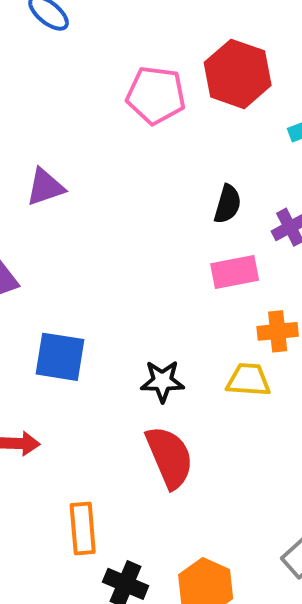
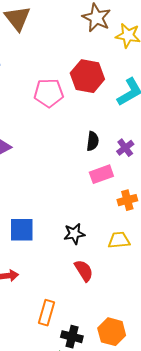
yellow trapezoid: (248, 380) -> (119, 240), moved
red semicircle: (170, 457) -> (84, 271), size x0.7
orange rectangle: (83, 529) -> (46, 313), turned 30

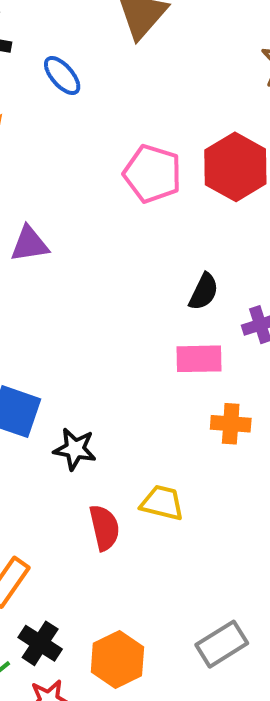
black star: (74, 234) -> (75, 449), moved
yellow trapezoid: (119, 240) -> (162, 503), moved

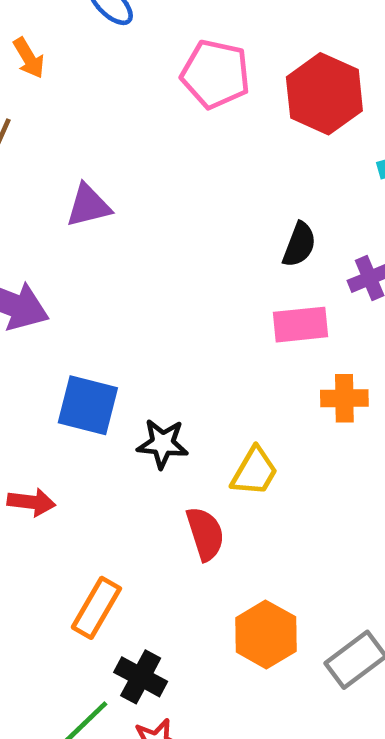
pink pentagon: (152, 174) -> (216, 74), moved
yellow trapezoid: (162, 503) -> (254, 471), moved, turned 111
orange hexagon: (117, 659) -> (266, 634), moved

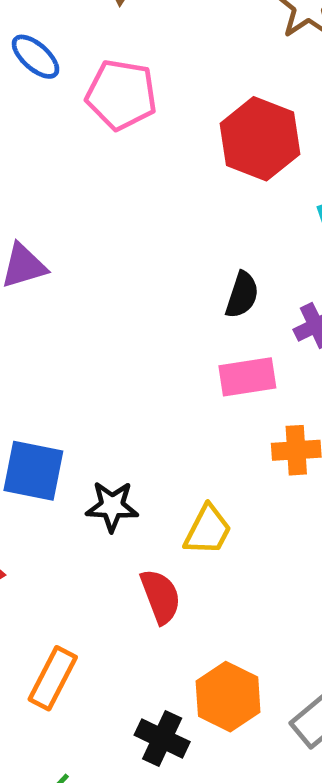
pink pentagon: (216, 74) -> (121, 95), moved
black cross: (141, 677) -> (162, 738), moved

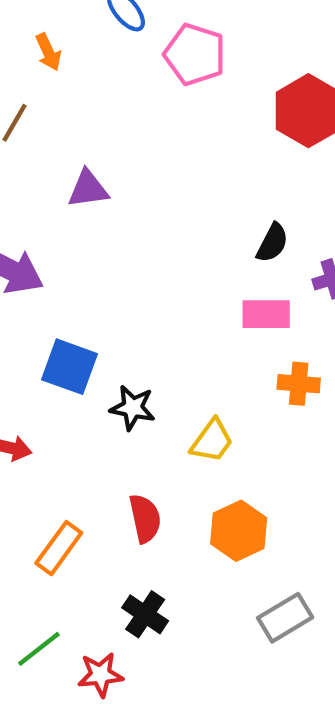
red semicircle: (161, 596) -> (145, 518), moved
orange hexagon: (228, 697) -> (239, 531), moved

